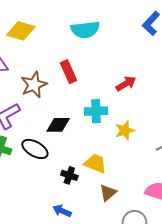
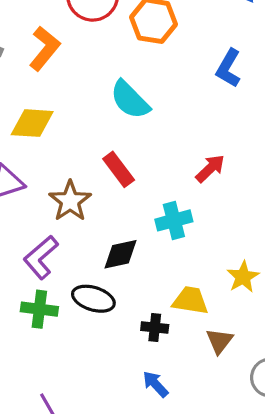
cyan semicircle: (85, 30) -> (130, 100), turned 64
yellow star: (125, 131) -> (243, 277), moved
blue arrow: (62, 211) -> (155, 384), turned 36

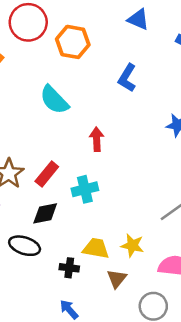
red arrow: (210, 168) -> (97, 139), moved, turned -50
red rectangle: (119, 169) -> (47, 174), moved, turned 75
yellow star: (243, 277) -> (132, 245), moved, turned -30

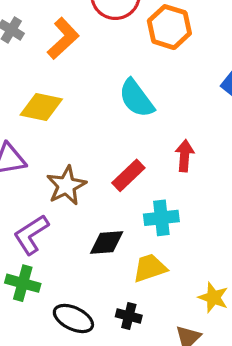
red rectangle: (47, 174) -> (128, 175), moved
black ellipse: (25, 246) -> (73, 318), moved
yellow trapezoid: (96, 248) -> (150, 268), moved, turned -36

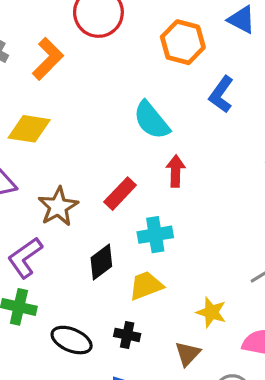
orange hexagon: (169, 27) -> (183, 42), moved
cyan semicircle: (136, 98) -> (151, 120), moved
black diamond: (107, 242) -> (101, 262), turned -30

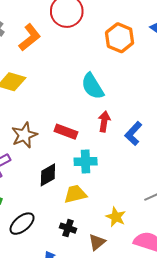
blue L-shape: (221, 94) -> (133, 133), moved
red rectangle: (120, 194) -> (66, 132), turned 60
black cross: (127, 335) -> (68, 228), moved
black ellipse: (72, 340) -> (22, 224), turned -70

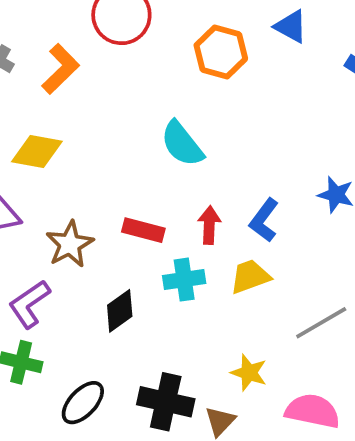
red arrow: (104, 121) -> (209, 225), moved
yellow trapezoid: (75, 194) -> (250, 277), moved
black cross: (68, 228) -> (166, 402), size x1.8

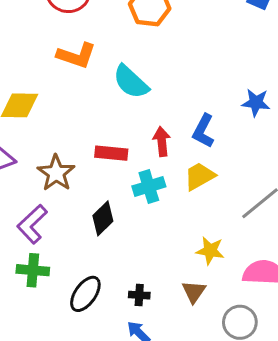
orange L-shape: (61, 69) -> (76, 55), moved, turned 72
black cross: (166, 402) -> (139, 295), moved, size x0.5

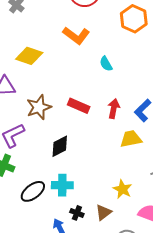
cyan semicircle: (131, 82) -> (106, 64), size x0.6
cyan cross: (149, 186) -> (62, 185), moved
black cross: (139, 295) -> (77, 213), moved

